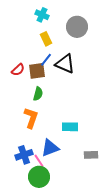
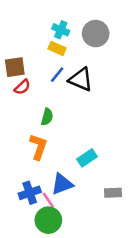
cyan cross: (42, 15) -> (61, 30), moved
yellow rectangle: (46, 39) -> (57, 48), turned -40
brown square: (37, 71) -> (15, 67), moved
cyan rectangle: (70, 127) -> (87, 158), turned -35

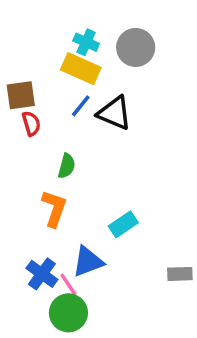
yellow rectangle: (57, 48) -> (81, 69), size x1.5
red semicircle: (22, 87) -> (31, 124), turned -63
blue cross: (30, 193) -> (42, 274), turned -35
gray rectangle: (113, 193) -> (180, 274), moved

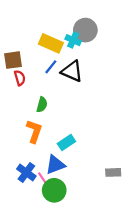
cyan cross: (86, 42) -> (73, 40), moved
cyan rectangle: (123, 224) -> (66, 142), moved
green circle: (68, 313) -> (54, 190), moved

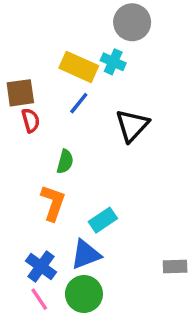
gray circle: (85, 30) -> (132, 22), moved
black triangle: (72, 71) -> (132, 125), moved, turned 50
pink line: (43, 179) -> (39, 299), moved

